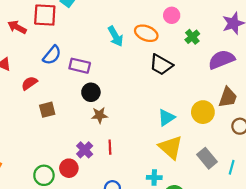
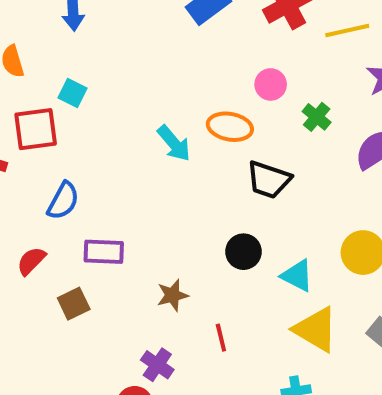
purple rectangle: (80, 66) -> (104, 252), moved
black circle: (91, 92) -> (243, 252), moved
cyan triangle: (166, 118) -> (297, 276), turned -48
red line: (110, 147) -> (221, 338), moved

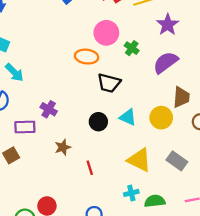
pink circle: (271, 84) -> (106, 33), size x1.5
cyan arrow: (174, 143) -> (14, 72), moved
cyan triangle: (297, 276) -> (128, 117), moved
purple cross: (157, 365) -> (49, 109), moved

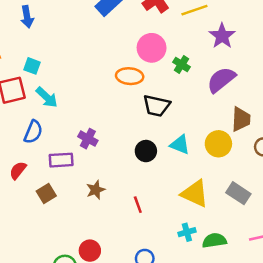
brown star: (63, 147) -> (96, 190), moved

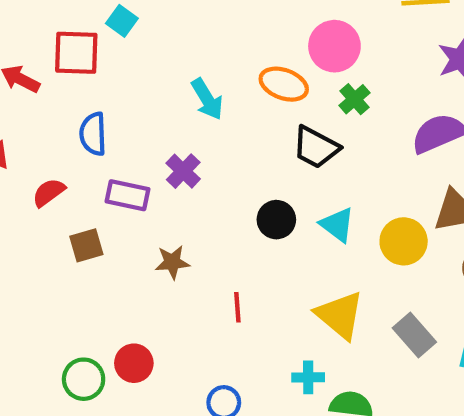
green cross: (182, 65) -> (355, 99), moved
cyan arrow: (47, 97) -> (207, 99), moved
blue semicircle: (33, 132) -> (93, 134), turned 140

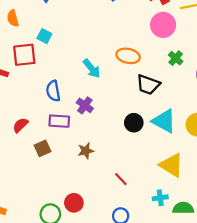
pink circle: (334, 46) -> (163, 25), moved
green cross: (355, 99) -> (176, 58), moved
blue semicircle: (93, 134) -> (53, 91), moved
cyan triangle: (337, 225) -> (164, 121), size x1.4
red line: (237, 307) -> (121, 179), moved, turned -32

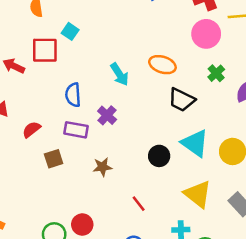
black circle: (134, 123) -> (159, 156), moved

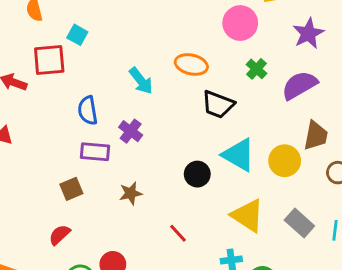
red semicircle: (31, 129) -> (60, 235), moved

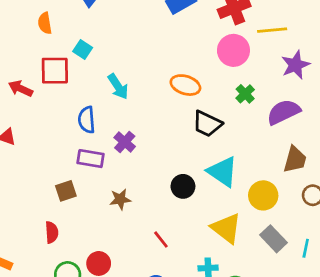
cyan arrow: (141, 81) -> (118, 87), moved
yellow circle: (285, 161) -> (263, 195), moved
red semicircle: (60, 235) -> (52, 232), turned 125

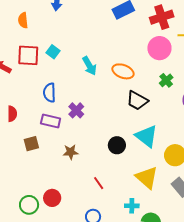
cyan square: (83, 49) -> (53, 52), moved
cyan arrow: (118, 87) -> (89, 66), moved
red semicircle: (52, 232) -> (12, 114), moved

